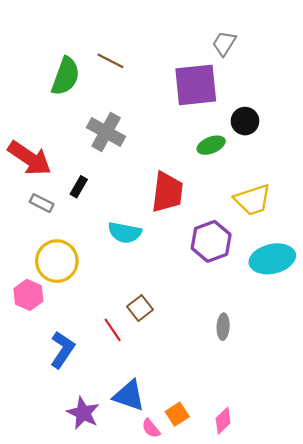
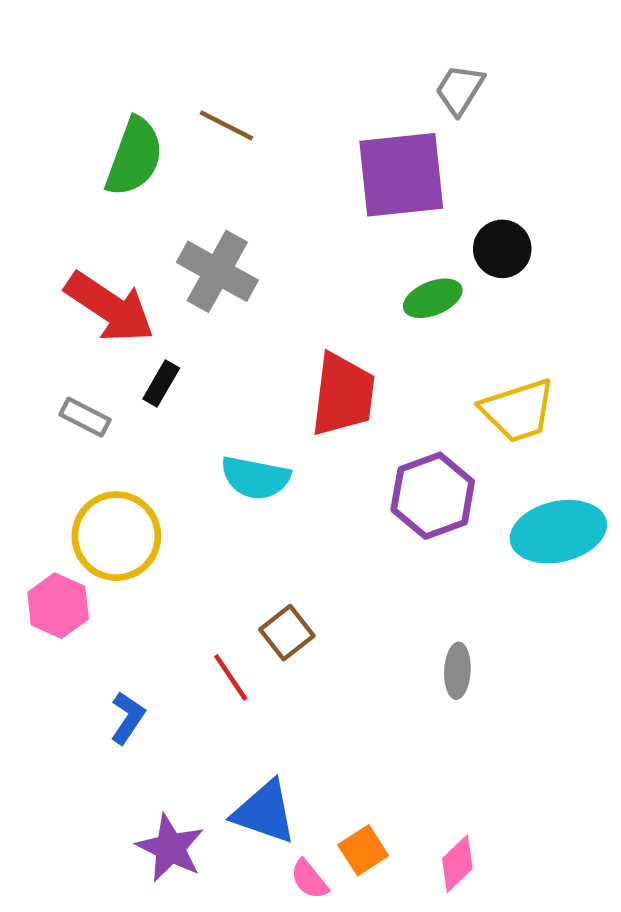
red arrow: (30, 158) -> (110, 307), moved
blue L-shape: (62, 350) -> (128, 718), size x0.7

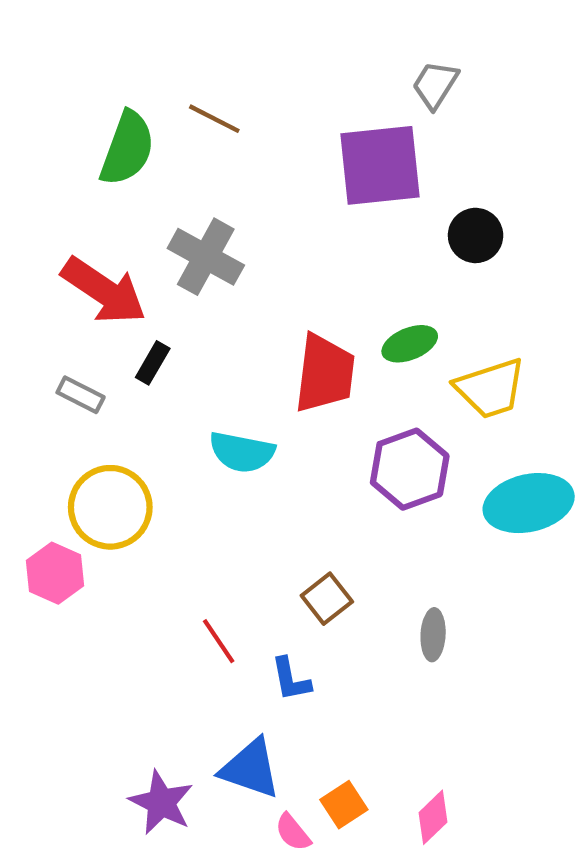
green ellipse: (433, 298) -> (410, 344), moved
brown square: (287, 633) -> (327, 599), moved
blue L-shape: (128, 718) -> (291, 679), moved, turned 135

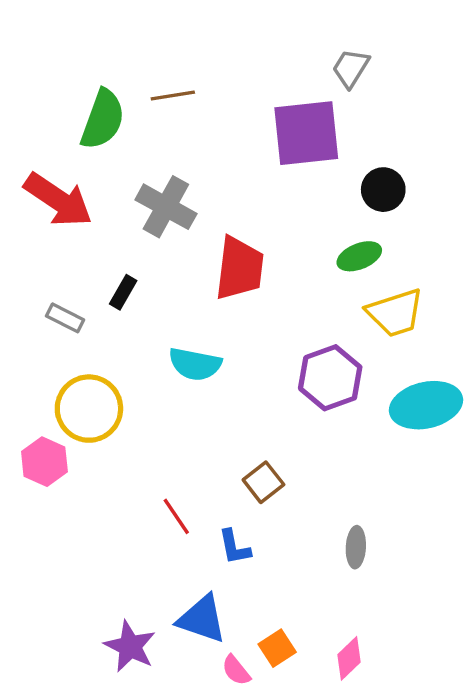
brown line: (214, 119) -> (173, 95), turned -36
red arrow: (104, 291) -> (58, 200), moved
green ellipse: (410, 344) -> (359, 256), moved
red trapezoid: (325, 374) -> (240, 268), moved
gray ellipse: (433, 635) -> (356, 547), moved

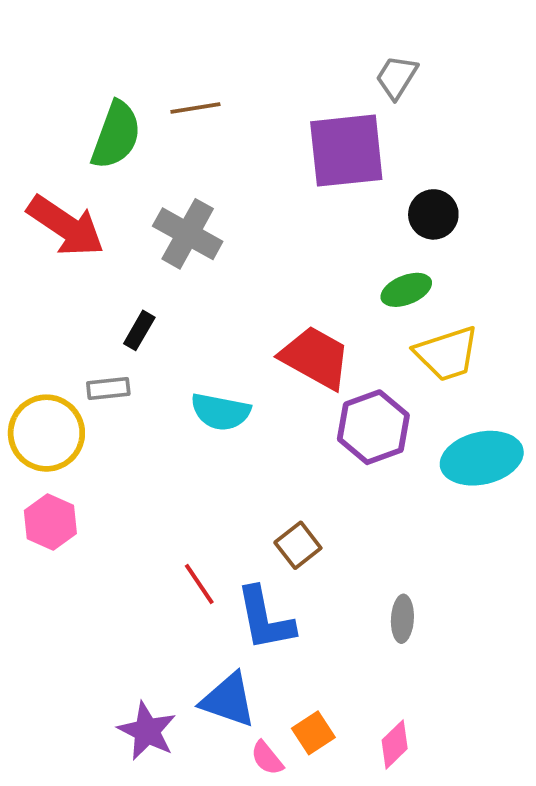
red trapezoid: (240, 268) -> (315, 358), moved, turned -68
gray rectangle: (65, 318) -> (108, 389), moved, turned -33
yellow circle: (89, 409) -> (46, 433), moved
blue L-shape: (234, 547) -> (265, 619), size x1.6

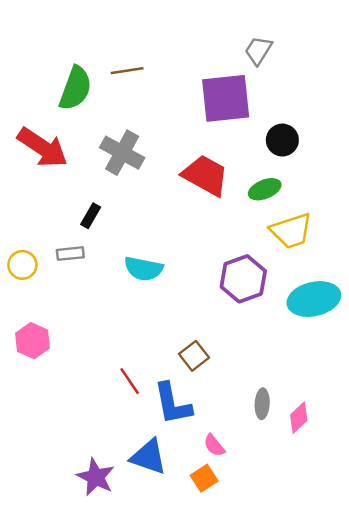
red trapezoid: (315, 358) -> (205, 175), moved
yellow circle: (46, 433) -> (22, 265), moved, size x0.6
pink diamond: (395, 744) -> (299, 418), moved
pink semicircle: (267, 758) -> (214, 445), moved

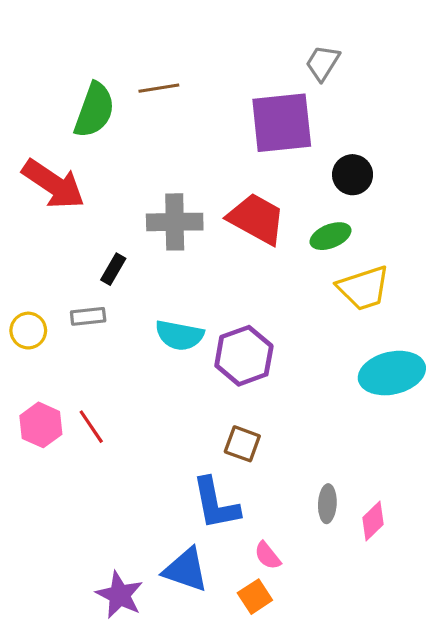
gray cross: (122, 153) -> (175, 222), moved, turned -30
purple hexagon: (243, 279) -> (244, 356), moved
brown square: (194, 356) -> (242, 444), turned -32
red line: (130, 381) -> (91, 427), moved

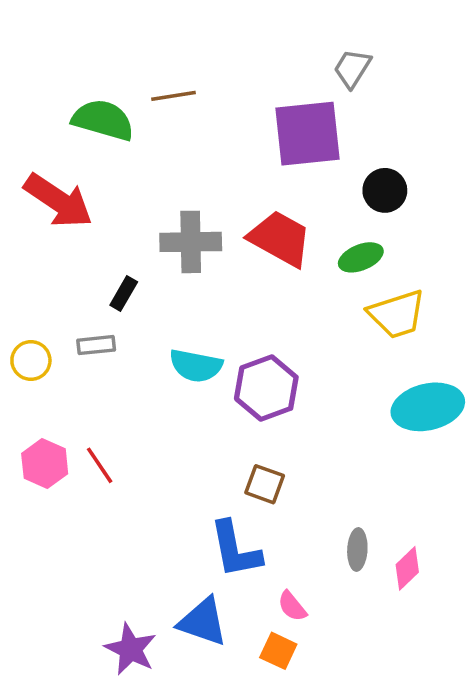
green semicircle: (94, 110) -> (103, 120), turned -94
orange square: (255, 597) -> (278, 651), turned -32

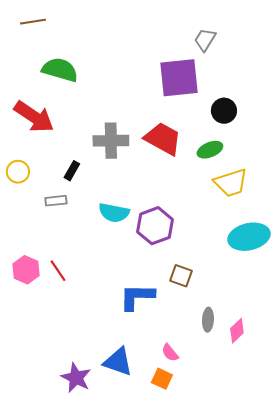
brown line: (174, 96) -> (33, 22), moved
yellow circle: (31, 360) -> (18, 172), moved
brown square: (265, 484) -> (181, 276), moved
blue L-shape: (235, 549) -> (137, 297), moved, turned 102

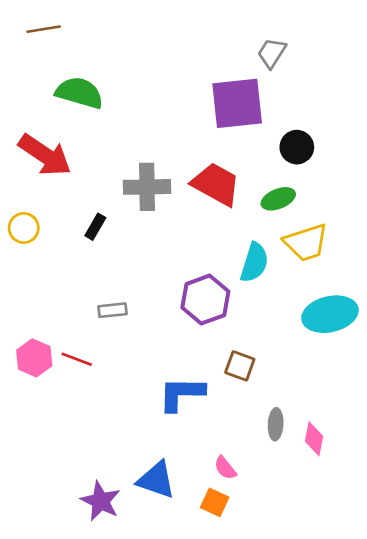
gray rectangle: (56, 201) -> (113, 310), moved
cyan semicircle: (114, 213) -> (254, 262), moved, turned -84
red line: (58, 271) -> (77, 359), turned -35
pink diamond: (237, 331) -> (314, 439), turned -35

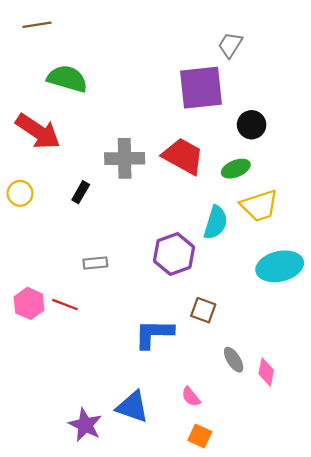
gray ellipse: (276, 424) -> (234, 360), turned -35
orange square: (215, 502) -> (200, 436), moved

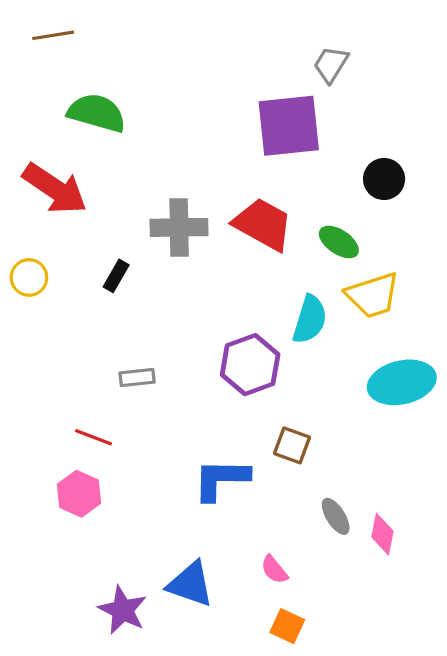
black circle: (252, 125) -> (384, 179), moved
green ellipse: (236, 169) -> (339, 242), turned 56
pink hexagon: (29, 303) -> (79, 494), moved

